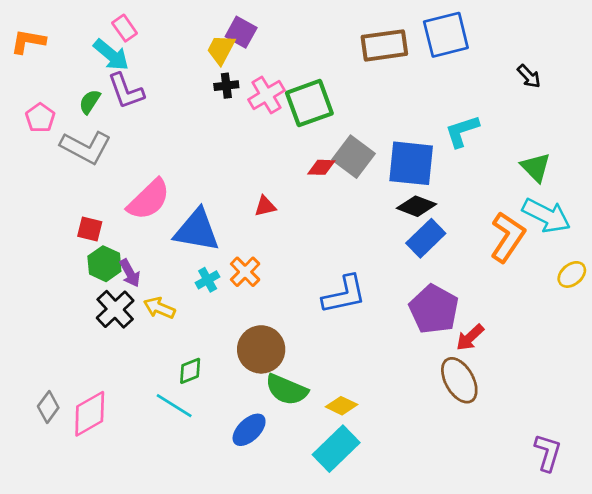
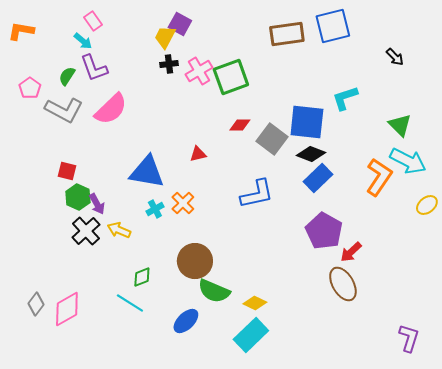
cyan arrow: (111, 55) -> (83, 41), size x0.7
gray square: (354, 157) -> (272, 139), moved
pink semicircle: (149, 199) -> (111, 109), moved
blue L-shape: (344, 295) -> (257, 194), moved

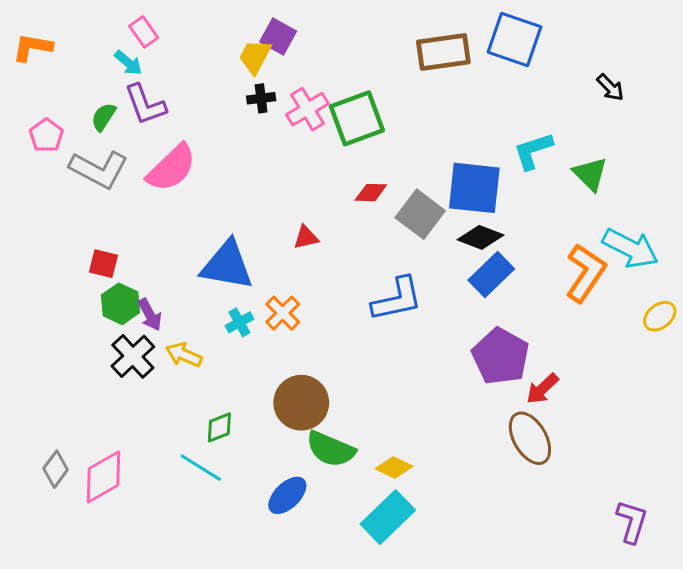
blue square: (333, 26) -> (514, 40), turned 33
green triangle: (400, 125) -> (590, 174), moved

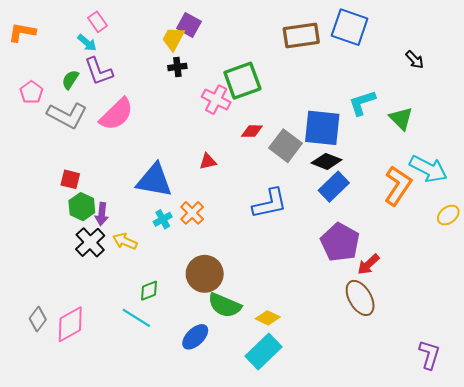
pink cross: (307, 109) -> (216, 100), moved, turned -32
purple arrow: (150, 315) -> (102, 214), turned 35

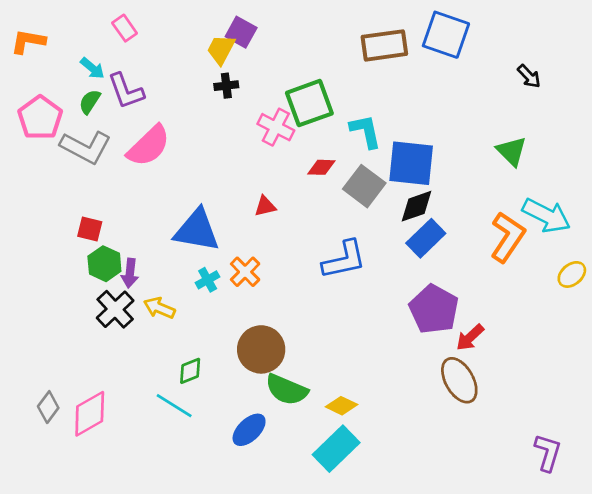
cyan arrow: (87, 43) -> (92, 68), moved
pink pentagon: (31, 92) -> (40, 118), size x1.5
cyan L-shape: (362, 103) -> (366, 131), moved, turned 96
black diamond: (326, 161) -> (416, 206), turned -40

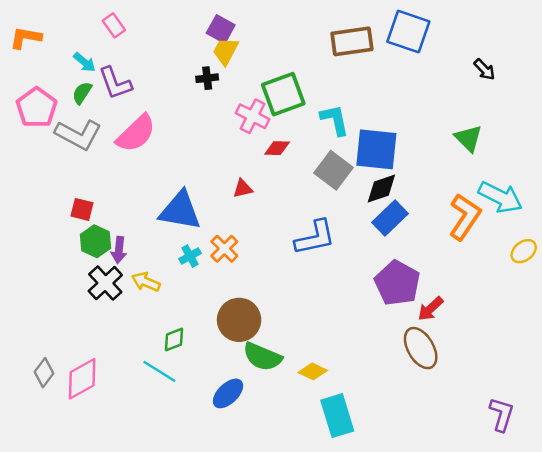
yellow trapezoid: (221, 49) -> (226, 51), moved
red diamond: (321, 167) -> (277, 148), moved
cyan rectangle: (336, 449) -> (337, 416), moved, turned -63

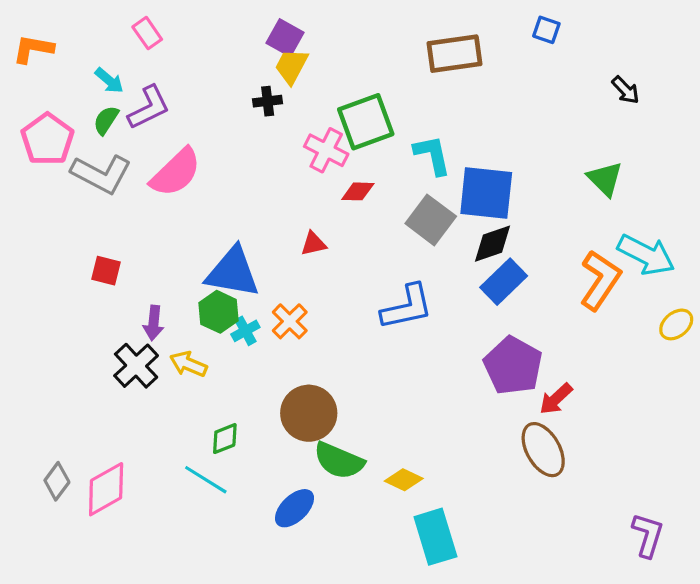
blue square: (408, 32) -> (546, 30), moved, size x0.5
purple L-shape: (115, 83) -> (149, 107), turned -96
green hexagon: (96, 241) -> (218, 312), moved

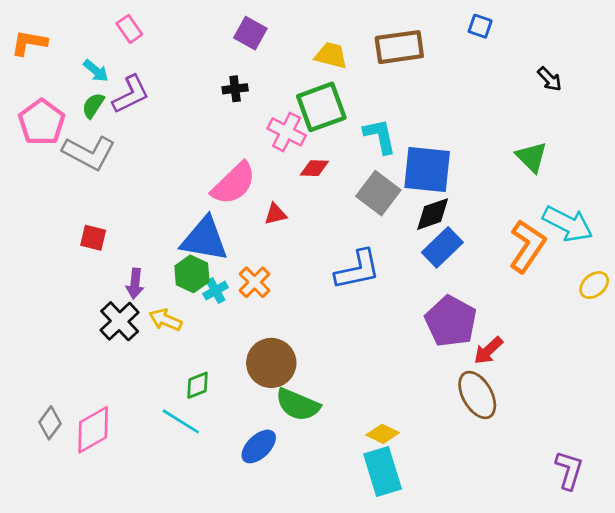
yellow trapezoid: (291, 66) -> (331, 55), moved, turned 76
pink semicircle: (176, 172) -> (234, 183), moved
yellow diamond: (404, 480) -> (383, 434), moved

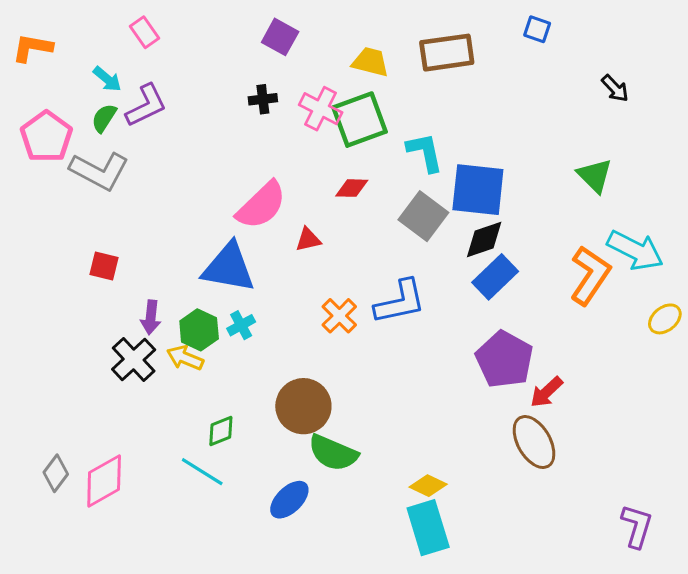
pink cross: (287, 132) -> (321, 109), moved
green hexagon: (192, 274) -> (199, 330), moved
orange cross: (255, 282) -> (339, 316), moved

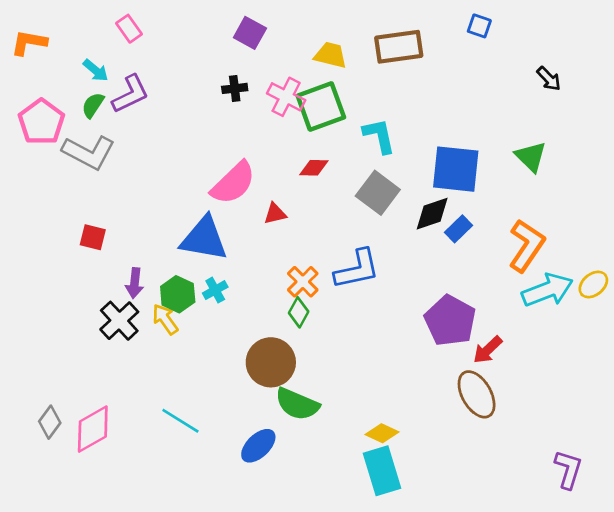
blue square: (478, 190) -> (456, 169), moved
cyan arrow: (635, 250) -> (547, 290), moved, turned -48
blue rectangle: (495, 277) -> (458, 229), moved, size x0.7
yellow arrow: (185, 358) -> (165, 319), turned 32
green diamond: (221, 431) -> (299, 312), moved, turned -40

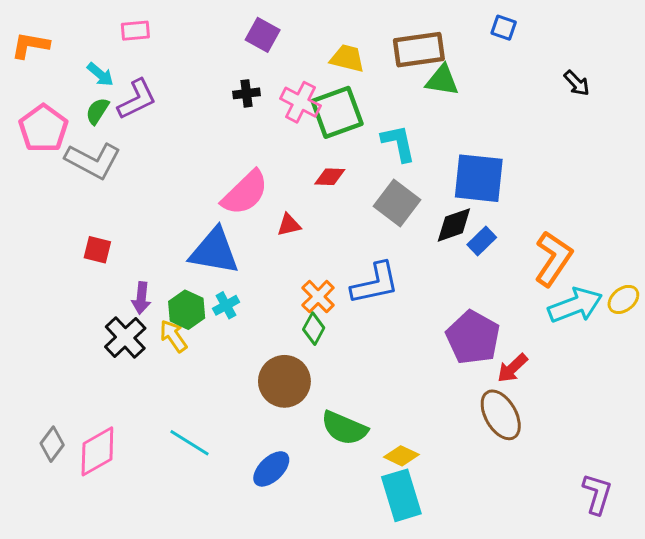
pink rectangle: (129, 29) -> (135, 31), turned -60
green triangle: (531, 157) -> (442, 80), moved, turned -36
green semicircle: (297, 404) -> (344, 428), moved

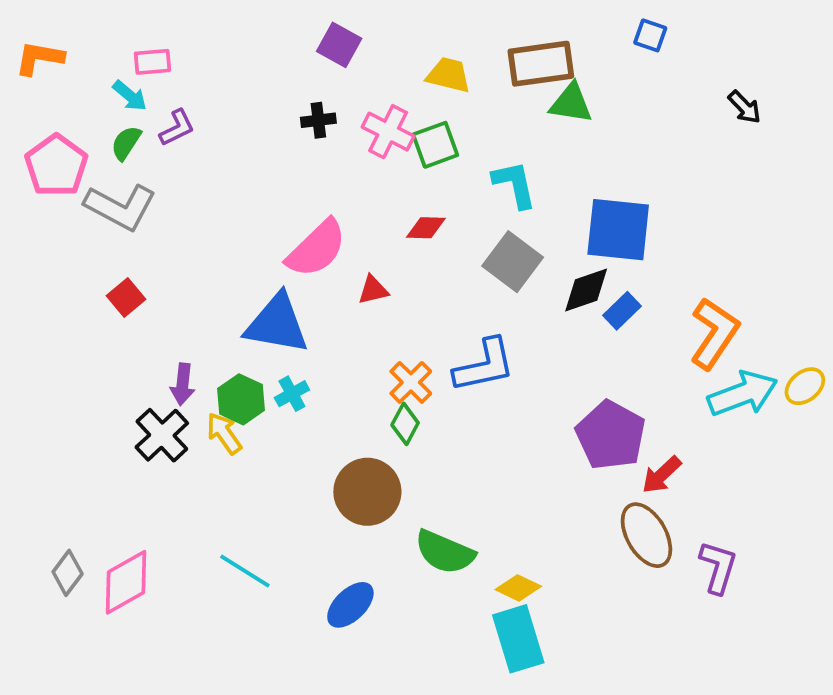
pink rectangle: (135, 31) -> (152, 62), moved
purple L-shape: (137, 99) -> (177, 128), size x0.7
green square: (337, 112) -> (435, 145), size x0.7
red square: (97, 250) -> (126, 298), moved, turned 36
purple L-shape: (597, 494) -> (718, 567), moved

